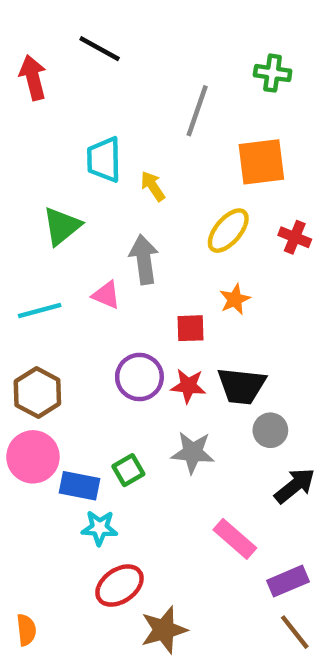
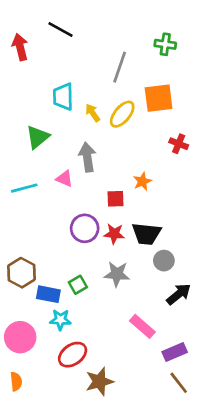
yellow ellipse: (228, 231) -> (122, 114), moved
brown hexagon: (37, 393) -> (21, 273), moved
pink circle: (33, 457) -> (20, 337), moved

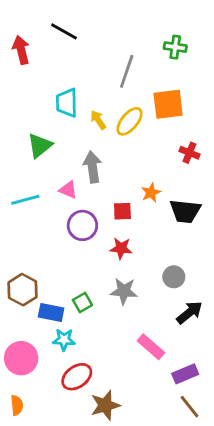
purple circle: (85, 228) -> (82, 225), moved
black trapezoid: (146, 234) -> (185, 211), moved

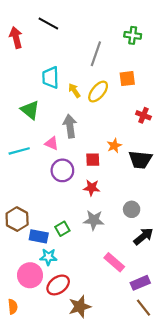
orange square: (168, 104) -> (127, 79), size x0.7
green triangle: (40, 146) -> (30, 110), turned -42
pink circle: (21, 358) -> (30, 275), moved

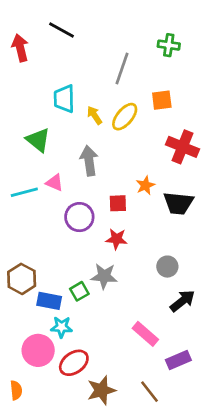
red cross: (143, 115) -> (182, 147), size x1.6
pink triangle: (52, 143) -> (55, 183), moved
gray star: (94, 220) -> (104, 276), moved
brown line: (143, 308) -> (149, 392), moved

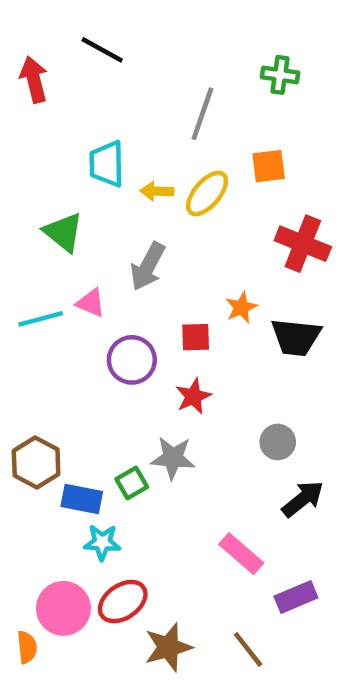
yellow arrow: (94, 115) -> (157, 191), turned -54
gray arrow: (89, 161) -> (148, 266), turned -144
red star: (116, 239) -> (193, 396), turned -30
pink circle: (38, 350) -> (63, 608), moved

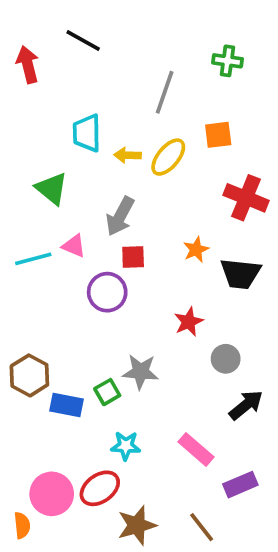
red square: (196, 337) -> (133, 257), moved
red star: (193, 396) -> (189, 322), moved
cyan star: (102, 542) -> (126, 446), moved

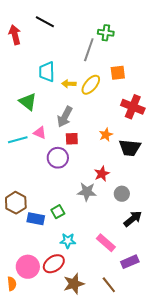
green cross: (227, 61) -> (106, 33), moved
gray star: (140, 372) -> (87, 192), moved

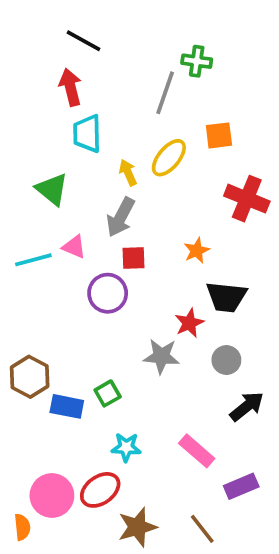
red arrow: (15, 35) -> (70, 87), moved
yellow arrow: (69, 84) -> (128, 173), moved, turned 64
black trapezoid: (130, 148) -> (226, 297), moved

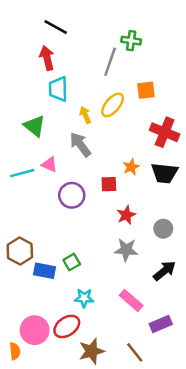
gray arrow: (121, 217) -> (80, 145), turned 115
red square: (134, 258) -> (109, 184), moved
black trapezoid: (226, 297) -> (165, 173), moved
gray star: (161, 356) -> (126, 250), moved
gray circle: (226, 360) -> (163, 229), moved

